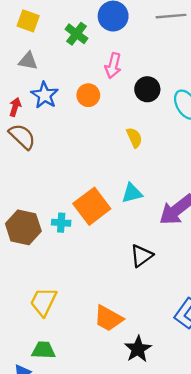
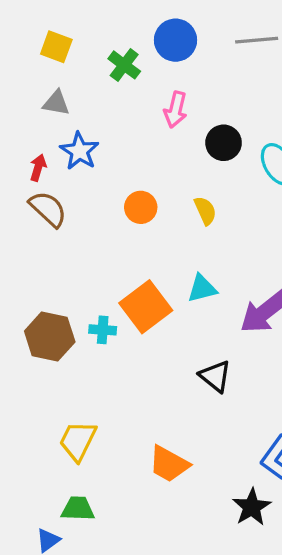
orange circle: (88, 95) -> (141, 207), moved
black triangle: (141, 256) -> (215, 376), turned -45
black star: (138, 349) -> (252, 507), moved

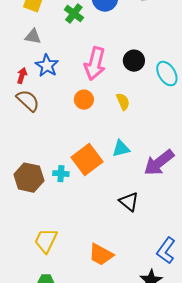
pink arrow: (176, 110) -> (95, 64), moved, size x1.5

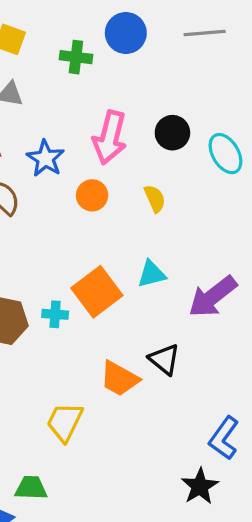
green cross: (74, 14) -> (76, 57), turned -30
blue star: (47, 66) -> (45, 158), moved
yellow trapezoid: (46, 241) -> (65, 422), moved
orange trapezoid: (101, 255) -> (119, 379), moved

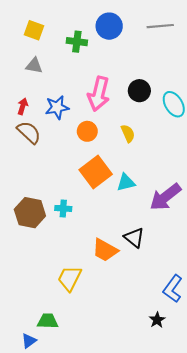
blue star: (45, 158) -> (57, 107), turned 30
orange square: (97, 292) -> (96, 172), moved
black star: (200, 486) -> (157, 320), size x0.7

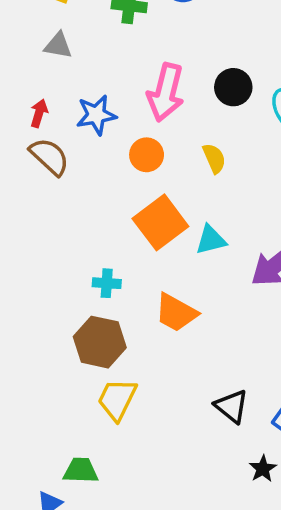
brown hexagon: (30, 213) -> (100, 342), moved
black triangle: (134, 238) -> (232, 406), moved
orange trapezoid: (105, 250) -> (176, 313), moved

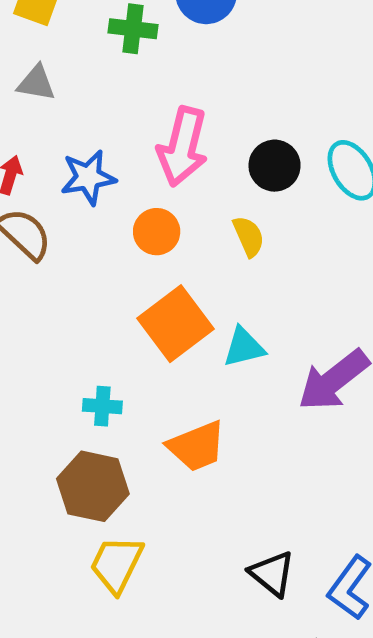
black circle: (233, 87) -> (275, 166), moved
orange trapezoid: (176, 313) -> (197, 446), turned -51

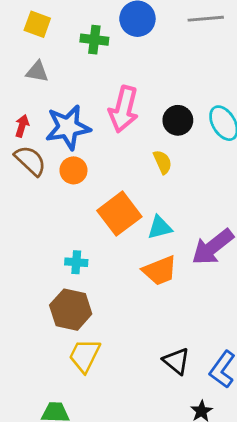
blue star: (88, 177) -> (68, 127), size x1.4
orange circle: (157, 232) -> (73, 170), moved
orange trapezoid: (197, 446) -> (160, 271), moved

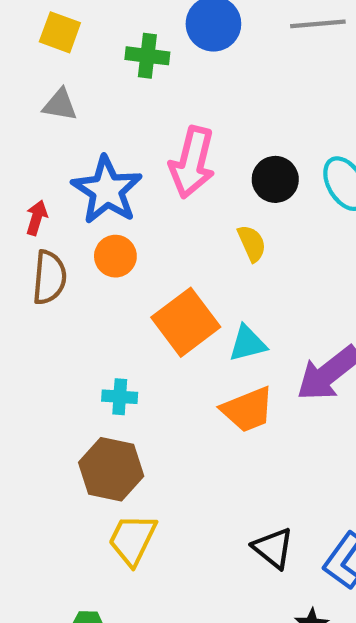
red arrow: (22, 126) -> (37, 218), moved
blue star: (68, 127) -> (107, 190), turned -30
brown semicircle: (30, 161) -> (49, 277), moved, turned 52

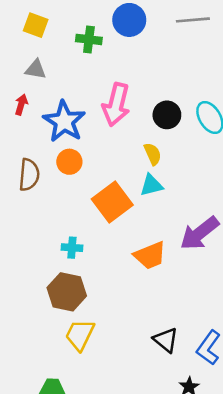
red arrow: (37, 218) -> (21, 105), moved
cyan triangle: (248, 343) -> (151, 185), moved

